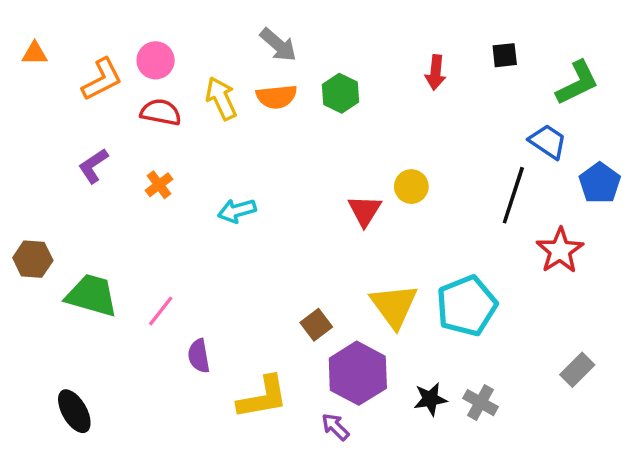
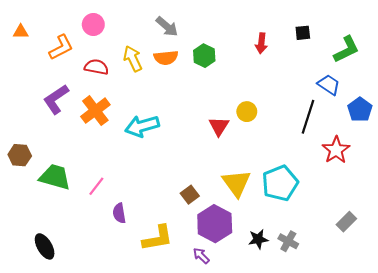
pink circle: (156, 60) -> (93, 24), moved
purple L-shape: (93, 166) -> (56, 99), size x1.4
orange cross: (159, 185) -> (95, 111), size x1.8
cyan arrow: (237, 211) -> (142, 126), size x1.5

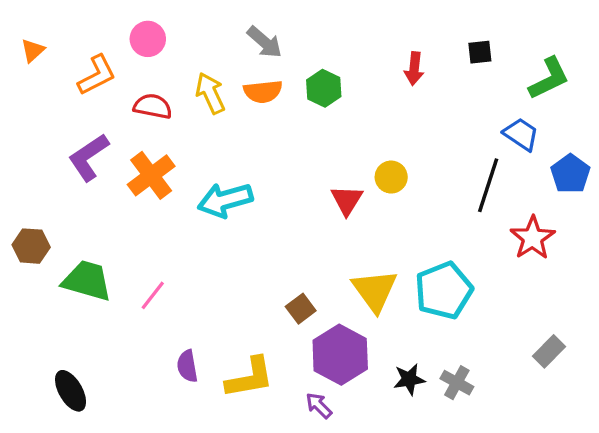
orange triangle: (21, 32) -> (33, 50), turned -42
purple semicircle: (119, 213) -> (187, 366), moved

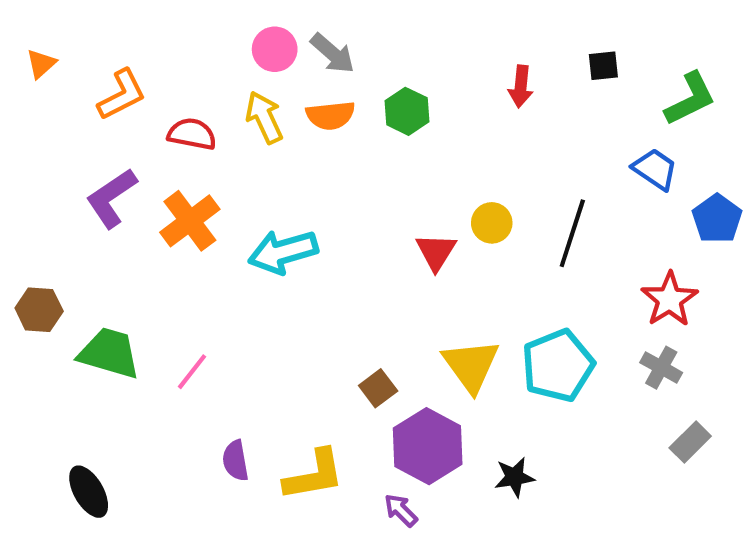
pink circle: (148, 39) -> (275, 49), moved
black line: (488, 185) -> (572, 233), moved
gray cross: (457, 383) -> (661, 368), moved

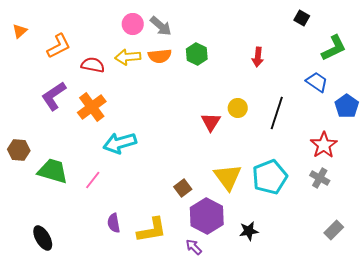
black square: (603, 66) -> (302, 18), moved, turned 35
red arrow: (521, 86) -> (258, 57), moved
yellow arrow: (264, 117) -> (128, 57), turned -70
cyan arrow: (283, 252) -> (120, 143), moved
gray rectangle: (690, 442) -> (334, 230), moved

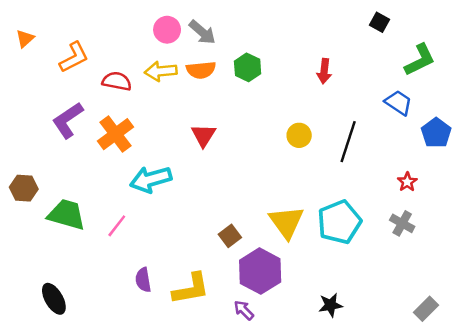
red triangle: (211, 122) -> (204, 135), moved
red star: (324, 145) -> (407, 182), size x0.6
gray rectangle: (334, 230) -> (426, 309), moved
black star: (249, 231) -> (331, 305), moved

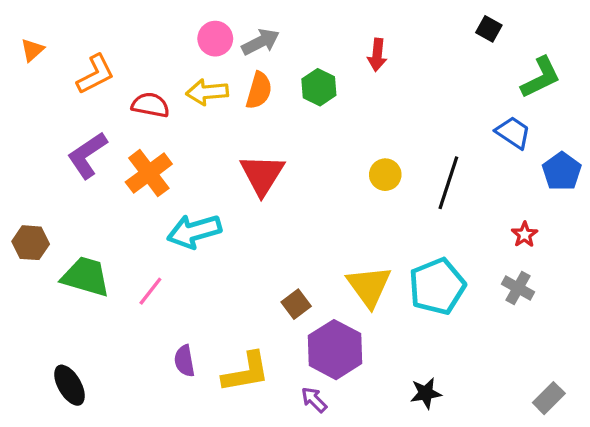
gray arrow: (202, 32) -> (261, 42), turned -68
orange semicircle: (201, 70) -> (259, 90), turned -68
red arrow: (324, 71) -> (377, 55), moved
red triangle: (204, 135) -> (262, 175), size x1.4

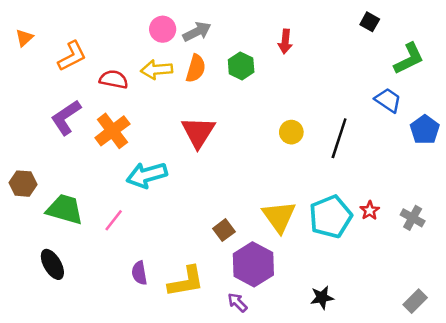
red star: (525, 235) -> (370, 211), moved
gray cross: (518, 288) -> (413, 218), moved
black ellipse: (69, 385) -> (52, 264), moved

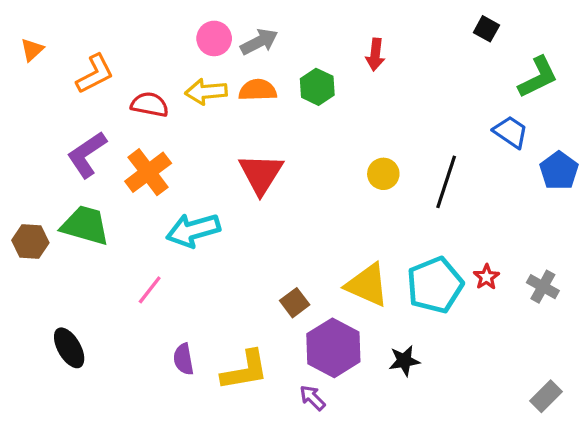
orange semicircle: (196, 68) -> (258, 90), turned -108
green trapezoid: (65, 209) -> (85, 225), moved
yellow triangle: (279, 217) -> (367, 285), turned -30
black star: (322, 297) -> (404, 361), moved

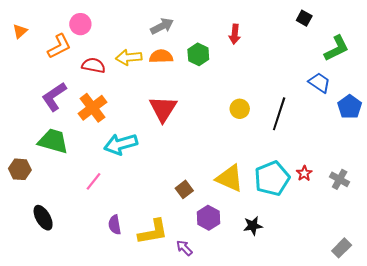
pink circle: (214, 38) -> (80, 24), moved
brown hexagon: (30, 242) -> (20, 169), moved
purple hexagon: (333, 348) -> (208, 218), size x0.7
purple arrow: (312, 398) -> (184, 248), moved

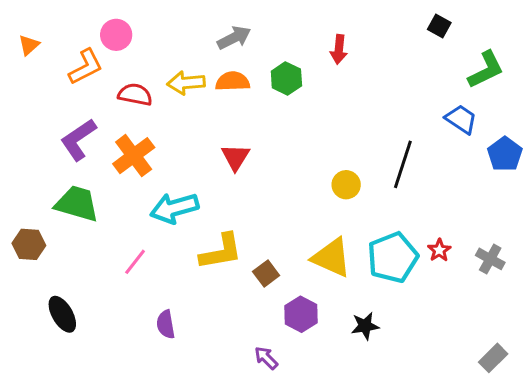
red triangle: (163, 109) -> (236, 157), size x0.7
yellow circle: (240, 109) -> (346, 185), moved
yellow L-shape: (153, 232) -> (221, 252), moved

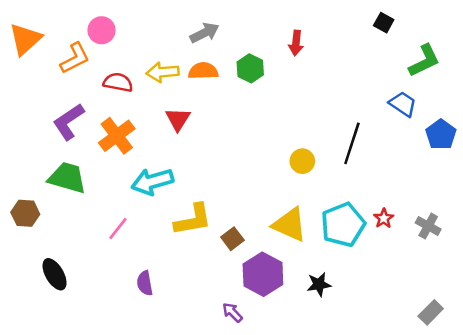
orange triangle: (29, 45) -> (25, 39), size x1.8
red triangle: (236, 157) -> (178, 119), moved
purple hexagon: (301, 314) -> (263, 274), size x1.4

